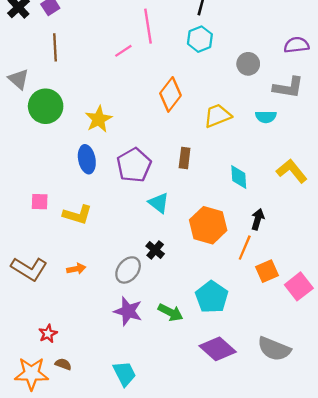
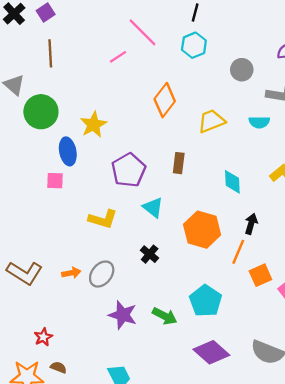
pink line: (148, 26) -> (143, 32), turned -36
blue ellipse: (87, 159) -> (68, 151), moved
pink square: (40, 202) -> (55, 181), moved
yellow L-shape: (77, 215) -> (103, 219), moved
gray ellipse: (128, 270) -> (102, 274), moved

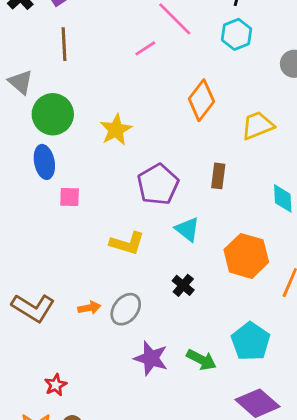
blue ellipse: (68, 151) -> (44, 162), moved

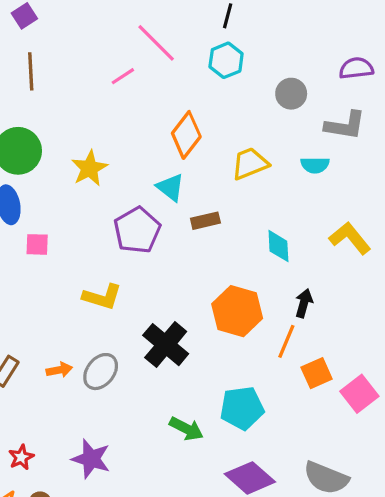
brown rectangle: (218, 176) -> (205, 221), turned 70
cyan triangle: (187, 229) -> (170, 187), moved
black cross: (183, 285) -> (166, 345), size x1.8
cyan pentagon: (251, 341) -> (242, 408), turned 30
purple star: (151, 358) -> (91, 459), moved

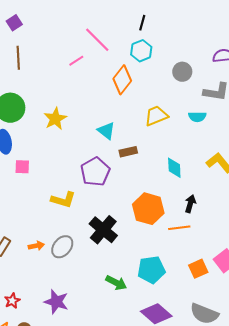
orange diamond: (186, 135) -> (122, 80), moved
purple pentagon: (137, 230) -> (95, 172), moved
orange line: (286, 341) -> (179, 228), turned 60
orange square: (317, 373) -> (198, 269), moved

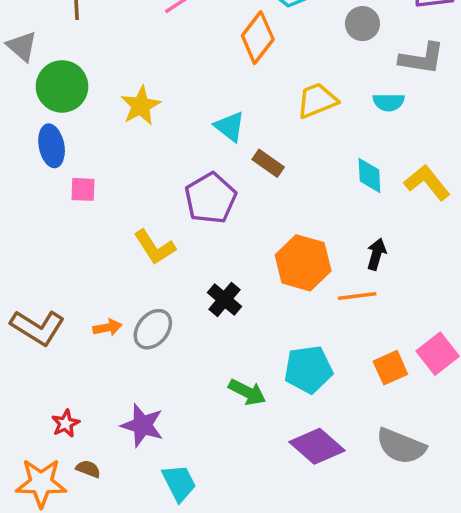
brown rectangle: (128, 152) -> (268, 163), turned 48
cyan diamond: (174, 168) -> (369, 176), moved
yellow L-shape: (63, 200) -> (155, 247), turned 40
black cross: (103, 230) -> (224, 300), size x0.7

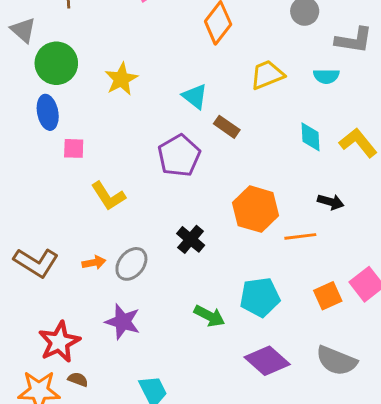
yellow L-shape: (155, 247) -> (108, 196), moved
black arrow: (376, 254) -> (331, 202), moved, turned 90
red star: (66, 424) -> (59, 342), size x1.8
purple star: (142, 425) -> (123, 322), moved

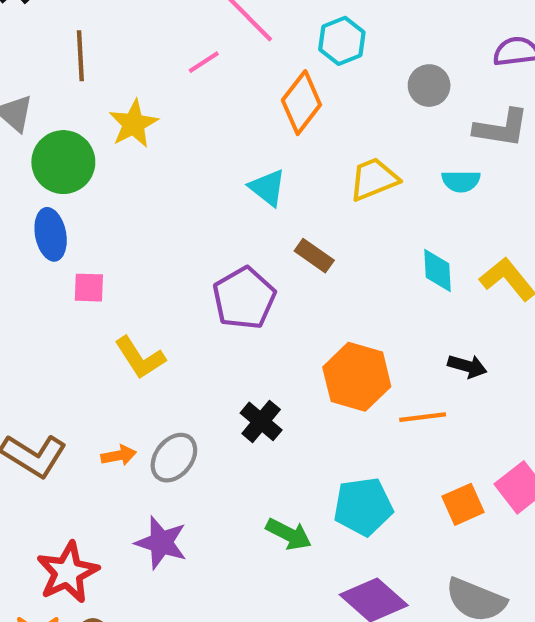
yellow star: (121, 79) -> (134, 124), moved
cyan triangle: (195, 96) -> (267, 188), moved

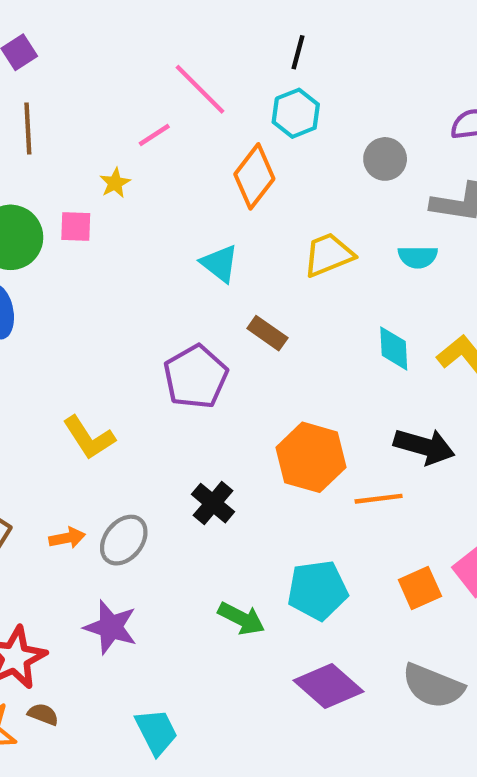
yellow star: (134, 124) -> (115, 183), moved, size x0.6
pink square: (89, 288) -> (76, 226), moved
black arrow: (467, 366) -> (424, 446), size x1.5

